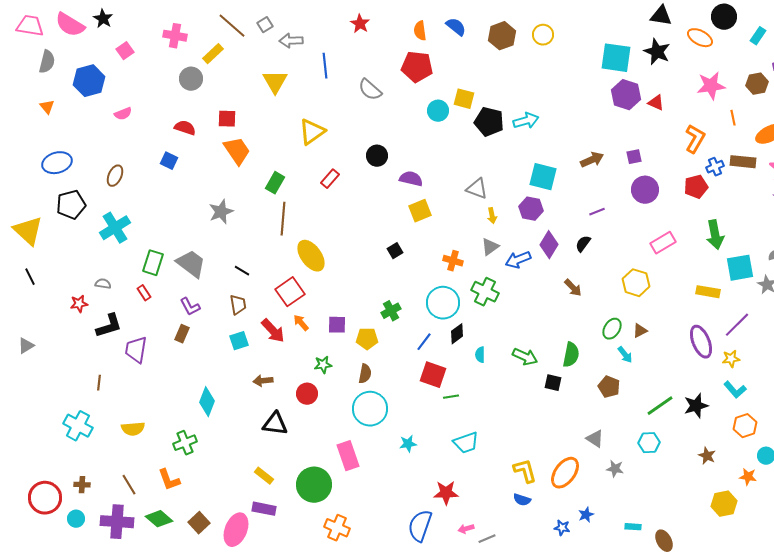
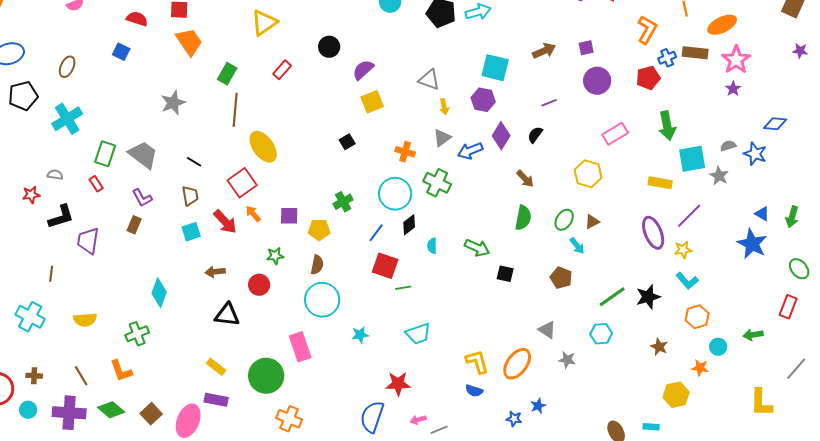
purple semicircle: (411, 179) -> (363, 70), turned -55
green semicircle: (571, 355) -> (523, 218), moved
cyan rectangle: (633, 527) -> (651, 427), moved

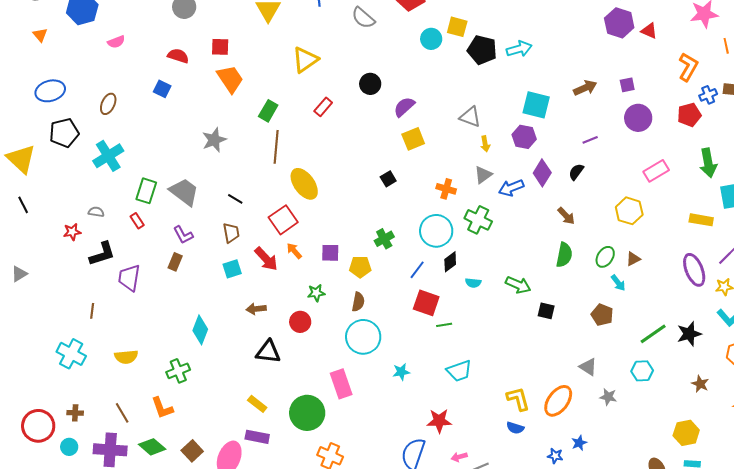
cyan semicircle: (432, 246) -> (473, 283), turned -84
yellow hexagon: (676, 395) -> (686, 433), moved

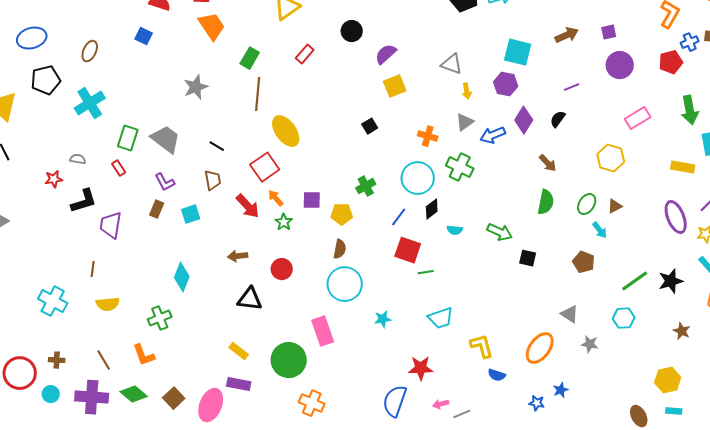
cyan square: (232, 269) -> (191, 214), moved
green star: (316, 293) -> (284, 222), moved, turned -30
brown line: (92, 311) -> (93, 269), moved
yellow L-shape: (518, 399) -> (482, 346), moved

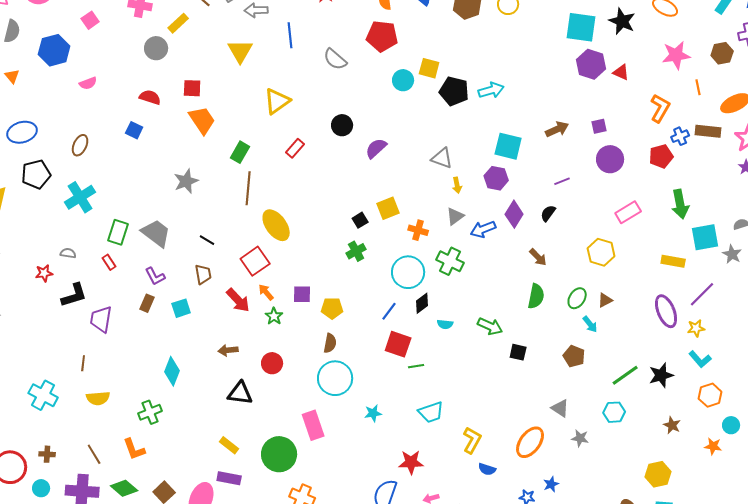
yellow square: (395, 86) -> (388, 208), moved
green cross: (366, 186) -> (356, 251), moved
yellow L-shape: (482, 346) -> (472, 440), turned 44

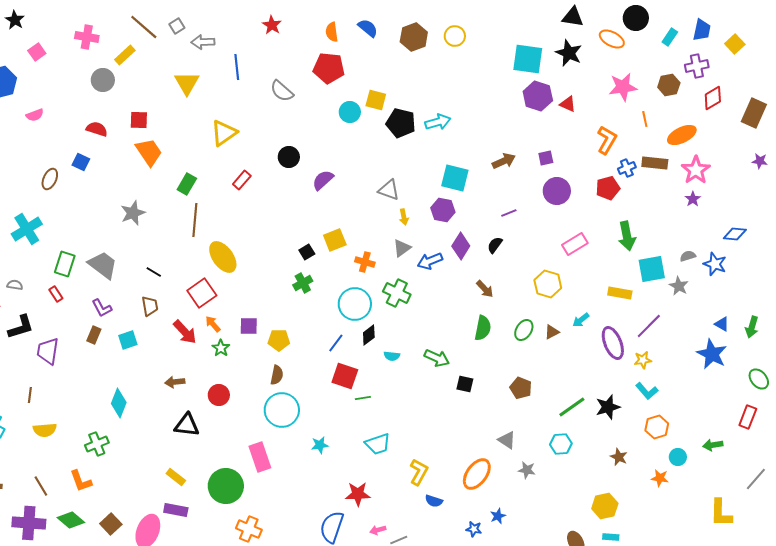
brown ellipse: (80, 145) -> (50, 179), moved
cyan arrow: (590, 324) -> (581, 320), moved, turned 90

